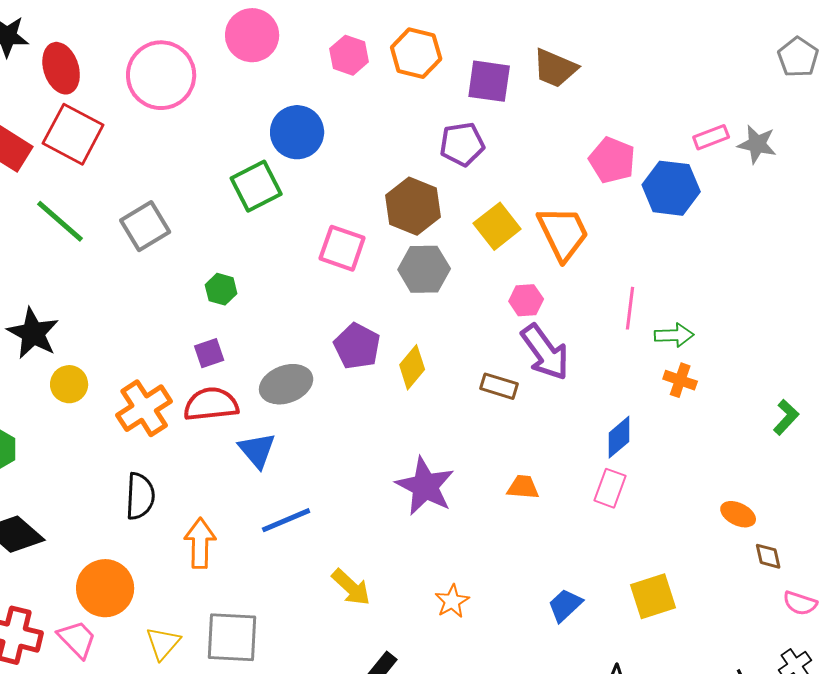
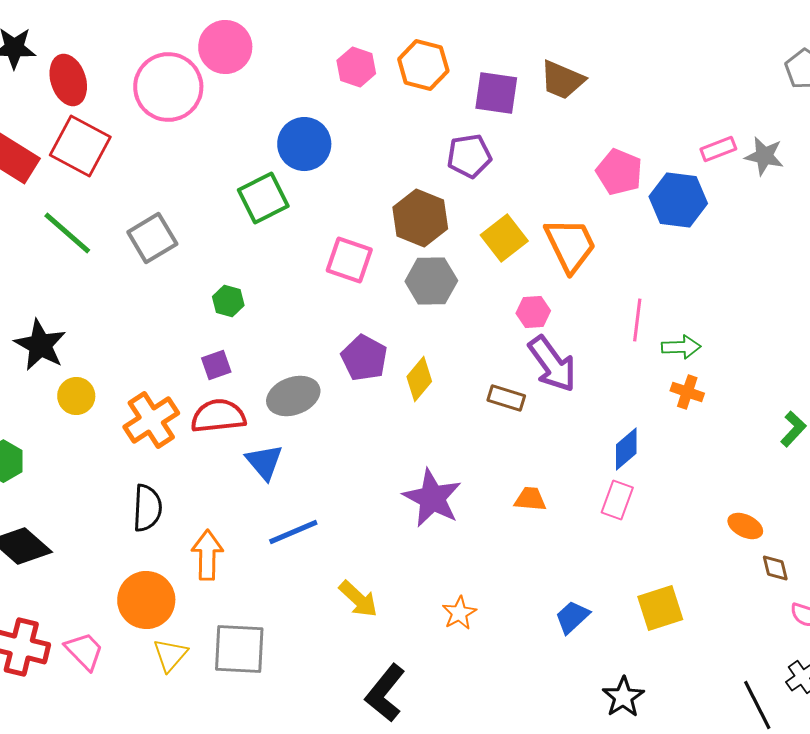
pink circle: (252, 35) -> (225, 47), moved
orange circle: (105, 588) -> (146, 600), moved

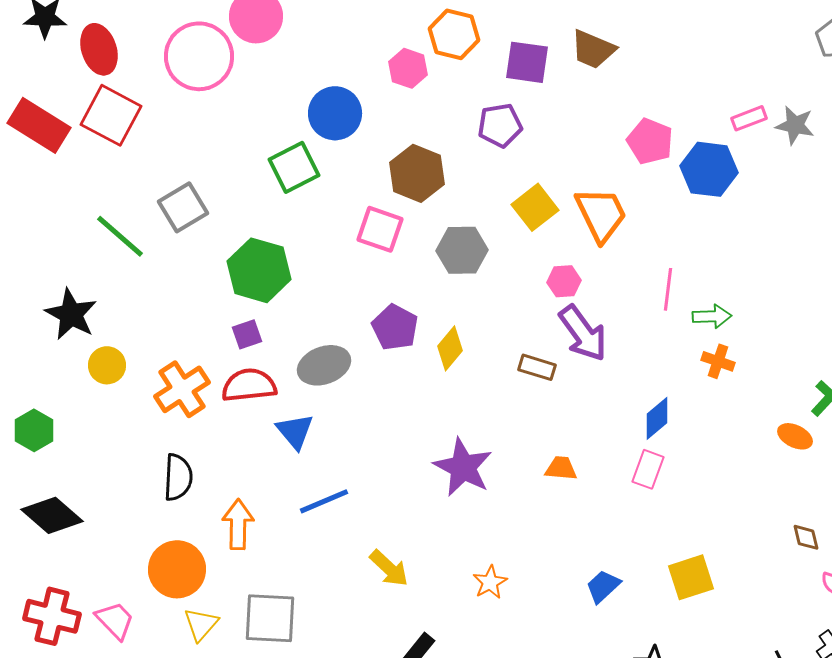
pink hexagon: (356, 67) -> (408, 68), moved
brown hexagon: (420, 218) -> (417, 173), moved
green line: (67, 233) -> (120, 236), moved
green hexagon: (228, 301) -> (259, 270), size x2.0
orange ellipse: (745, 526) -> (795, 436), moved

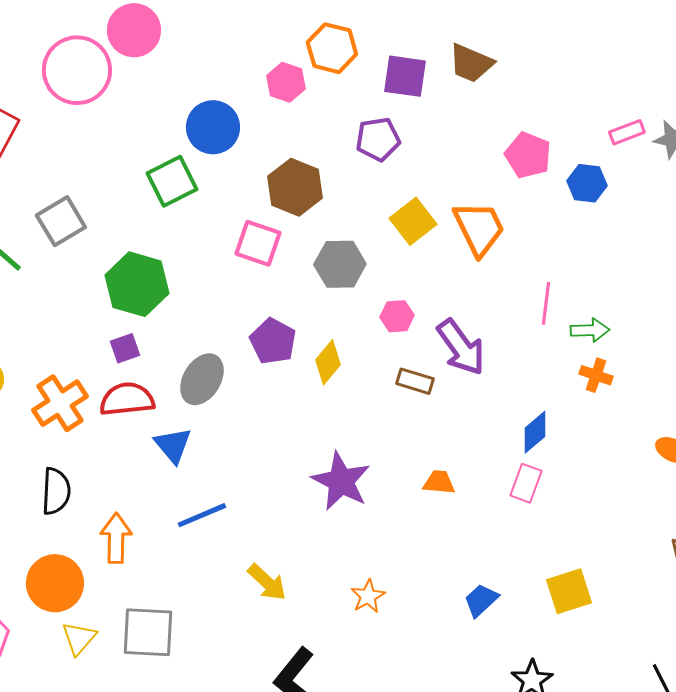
blue hexagon: (709, 169) -> (587, 183), size x0.7
pink hexagon: (564, 281) -> (397, 316), moved
gray ellipse: (324, 365) -> (202, 379), turned -39

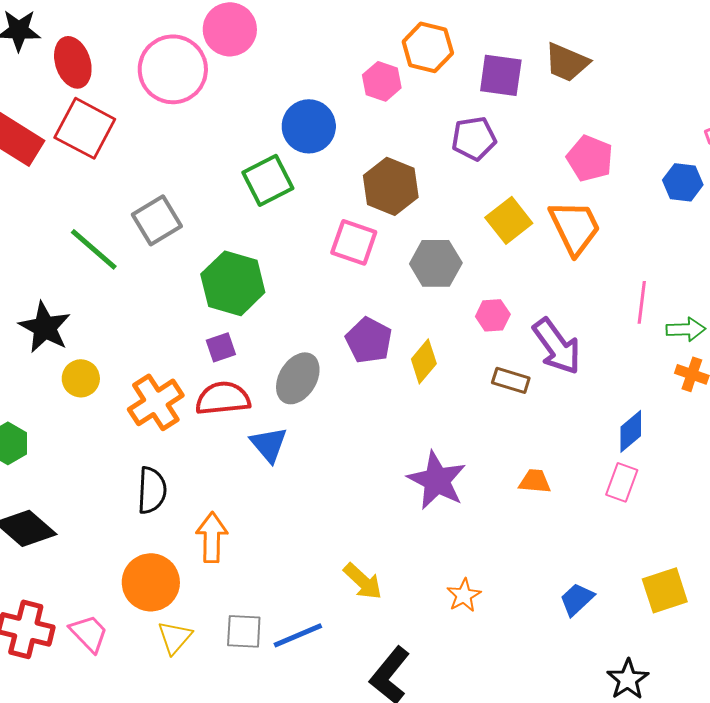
pink pentagon: (528, 155) -> (590, 158), moved
blue line: (202, 515) -> (298, 635), moved
gray square: (148, 632) -> (244, 631), size x0.7

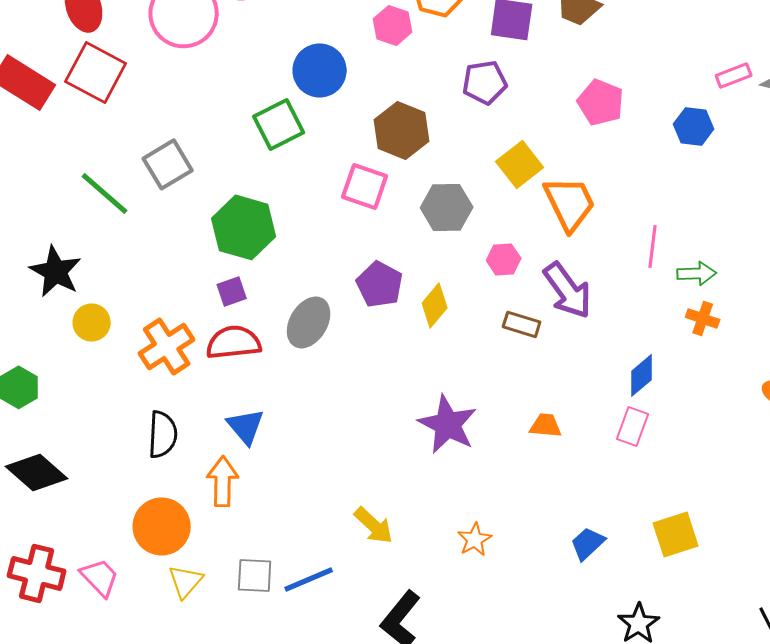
orange trapezoid: (575, 227) -> (570, 203), moved
blue triangle: (269, 444) -> (246, 426), moved

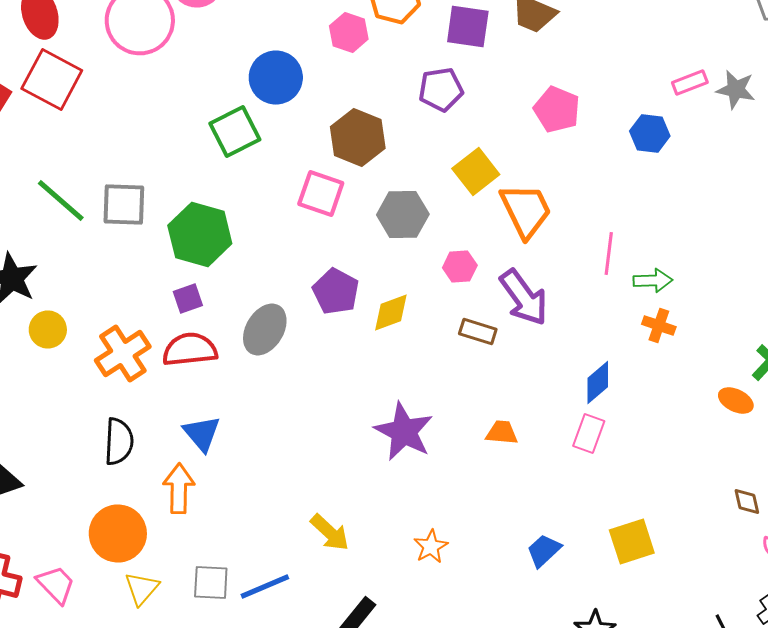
gray square: (168, 164) -> (124, 204), moved, turned 33
yellow diamond: (435, 305) -> (391, 312), turned 30

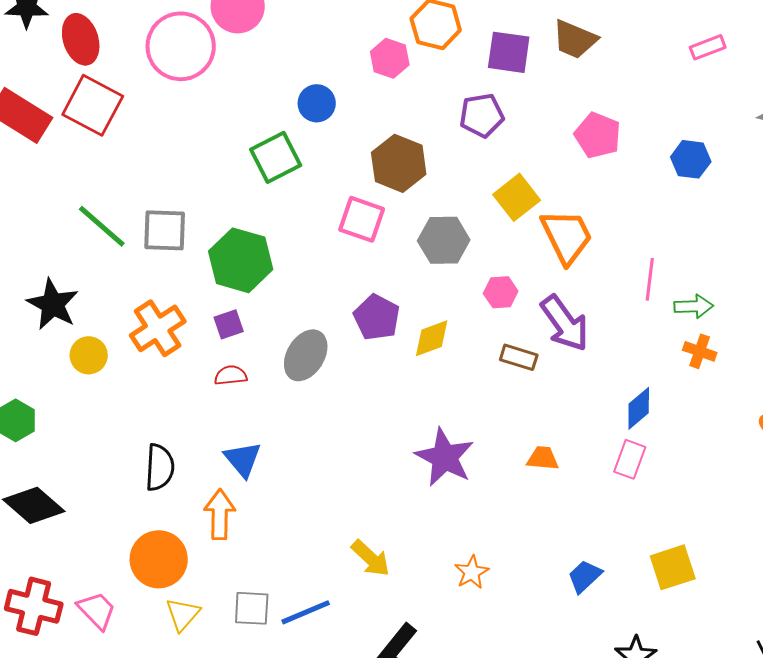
blue circle: (276, 78) -> (317, 103), size x0.7
pink rectangle: (690, 82) -> (708, 47), moved
red semicircle: (190, 350) -> (231, 375), size x0.6
orange cross: (123, 354) -> (158, 328), moved

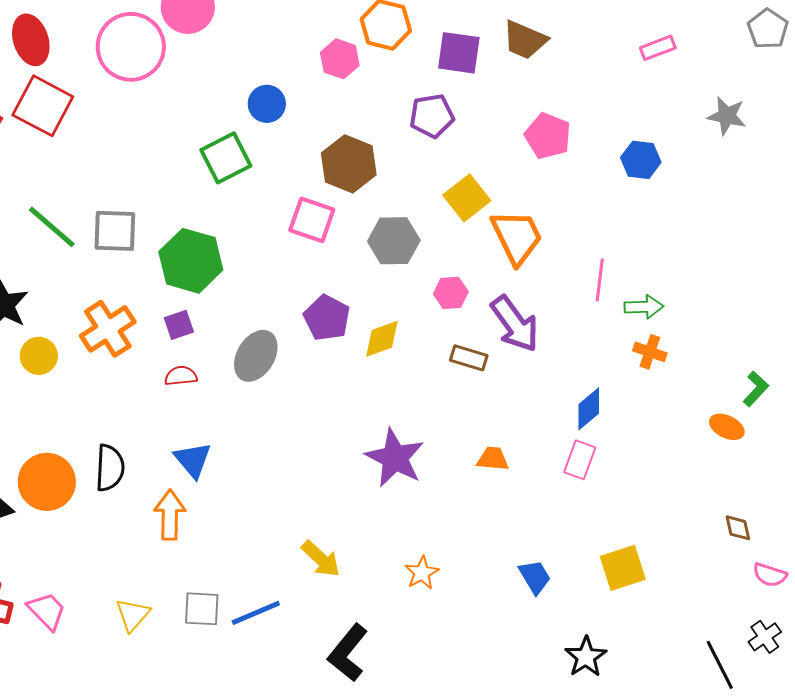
orange circle: (159, 559) -> (47, 482), moved
blue trapezoid: (585, 576) -> (535, 577), turned 102

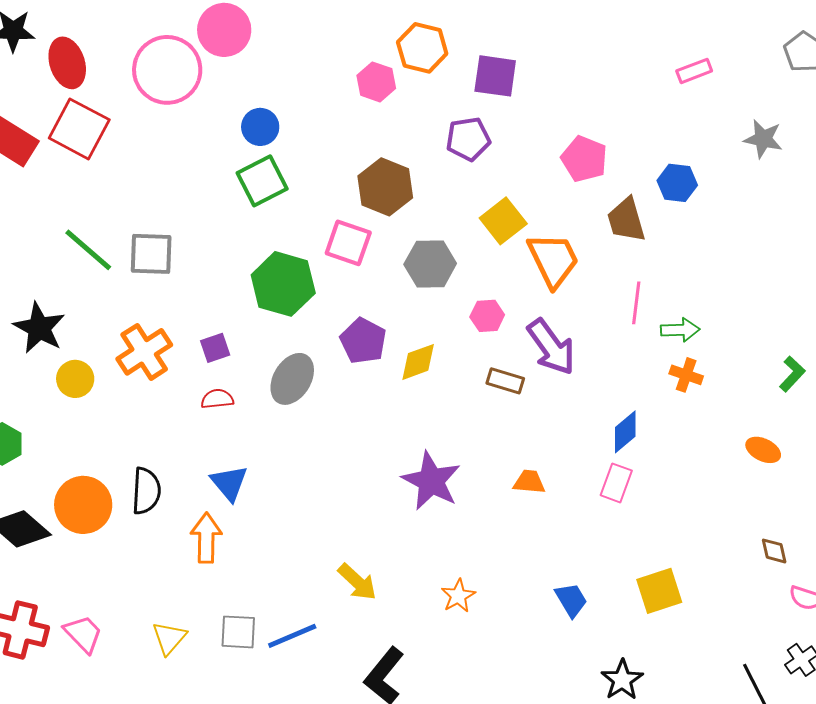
brown trapezoid: (525, 40) -> (626, 220), moved, turned 51
blue circle: (267, 104) -> (260, 127), moved
green hexagon: (191, 261) -> (283, 284), moved
green L-shape: (756, 389) -> (792, 374), moved

